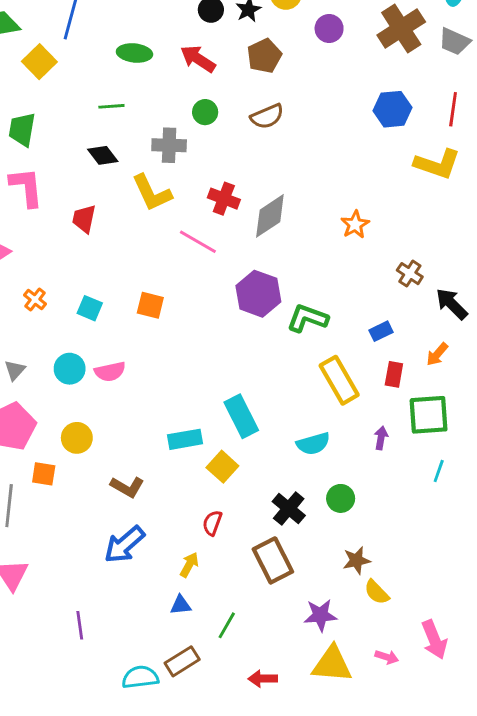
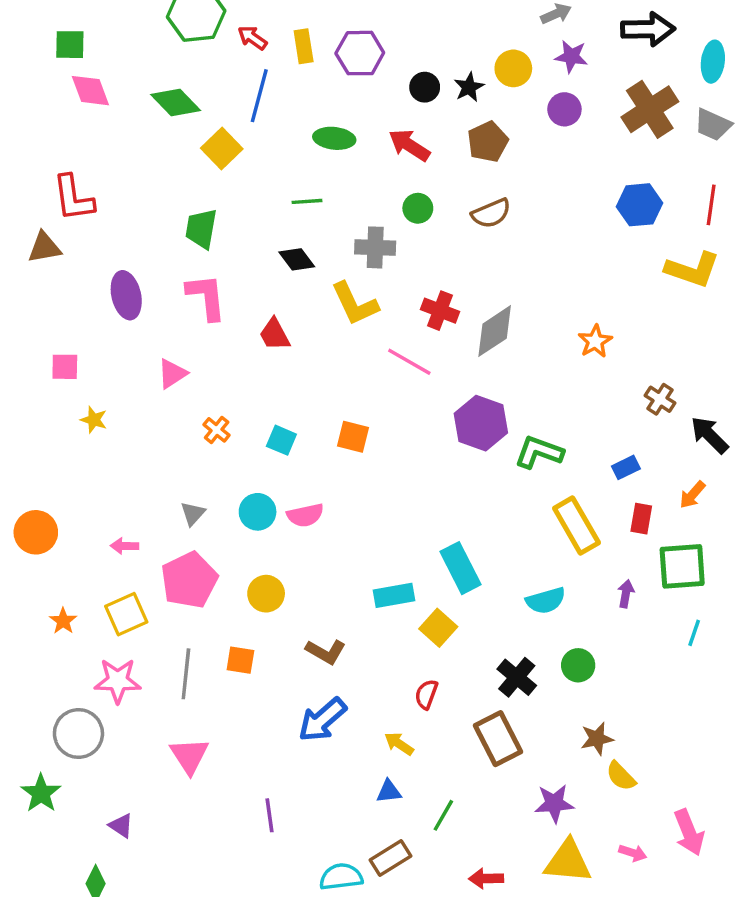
red trapezoid: (84, 219) -> (275, 334), turned -40
orange square: (44, 474) -> (240, 660), moved
yellow arrow: (189, 565) -> (399, 744), turned -85

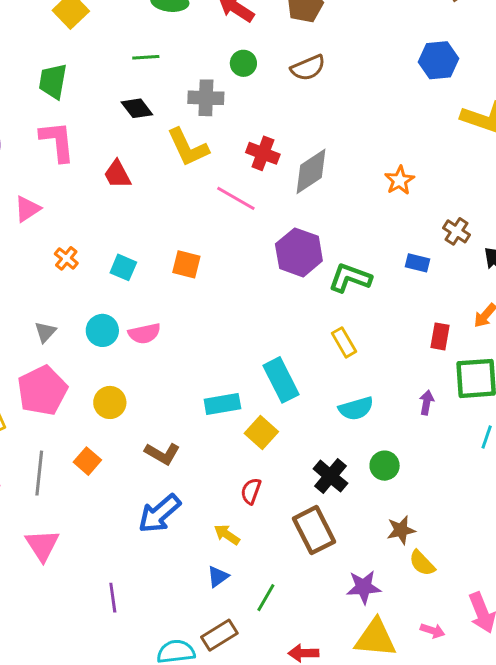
blue rectangle: (626, 467) -> (418, 263), moved, turned 40
yellow rectangle: (576, 525) -> (344, 342), moved, size x0.6
orange square: (240, 660) -> (87, 461), turned 32
blue triangle: (389, 791) -> (218, 577), turned -30

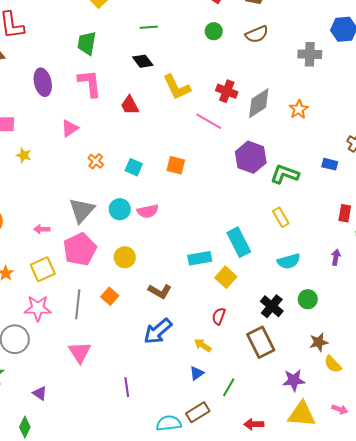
gray cross: (206, 98) -> (310, 54), moved
orange star: (400, 180) -> (299, 109), moved
gray triangle: (45, 332) -> (82, 210), size x1.8

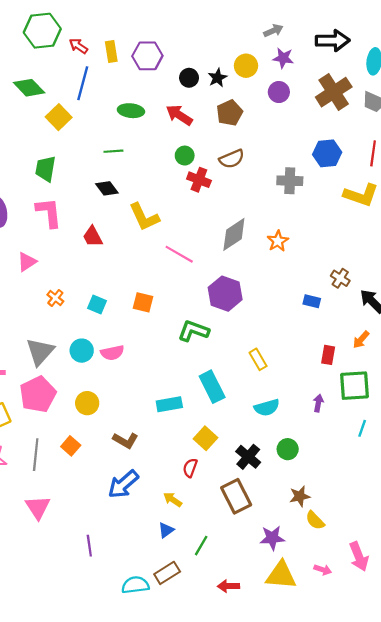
red cross: (227, 91) -> (199, 180), moved
green L-shape: (285, 174) -> (193, 331), moved
yellow square: (226, 277) -> (205, 438), moved

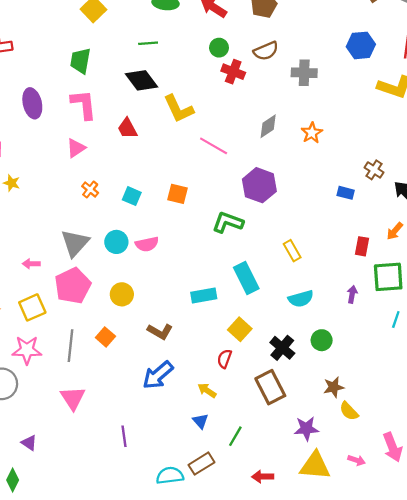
gray cross: (290, 181) -> (304, 73), moved
black diamond: (107, 188) -> (141, 80), size x1.4
gray diamond: (234, 234) -> (268, 126), size x0.7
pink triangle: (27, 262) -> (76, 148), moved
blue triangle: (166, 530) -> (200, 421), turned -35

